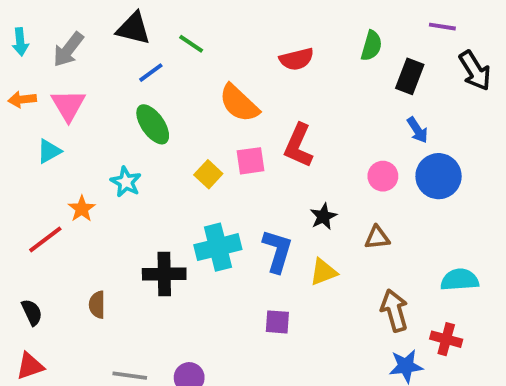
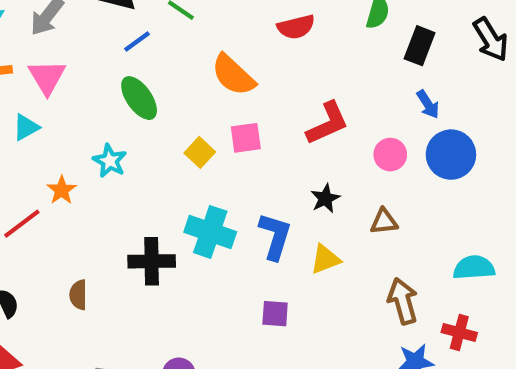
red L-shape: (298, 145) -> (327, 123), moved, turned -138
cyan cross: (218, 247) -> (210, 232), turned 33

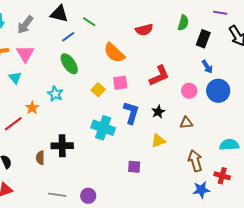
cyan triangle: (26, 127) -> (15, 78), turned -40
blue L-shape: (275, 236) -> (131, 113), moved
black cross: (152, 261) -> (62, 146), moved

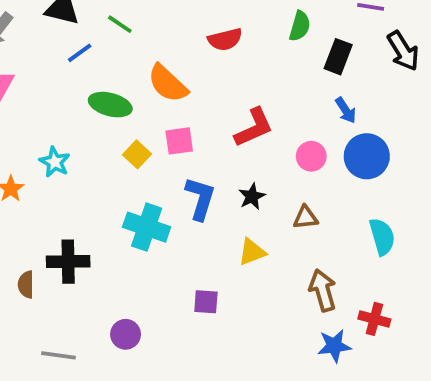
green ellipse: (69, 64) -> (110, 105), moved, turned -40
cyan semicircle: (229, 145) -> (382, 237), moved, turned 78
purple circle: (88, 196) -> (126, 334), moved

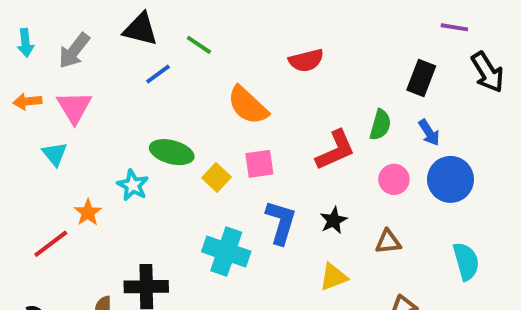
green semicircle: (300, 26) -> (380, 125), moved
green ellipse: (110, 105) -> (172, 152), moved

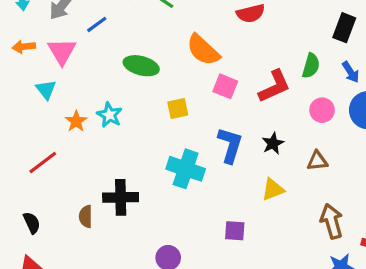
blue line: (158, 74) -> (97, 24), moved
green ellipse: (172, 152) -> (141, 66), moved
pink square: (259, 164) -> (225, 86), moved, turned 30
yellow square: (217, 177) -> (178, 109), turned 35
orange star: (88, 213) -> (76, 121), moved

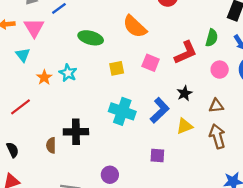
pink square: (225, 86) -> (151, 63), moved
blue L-shape: (230, 145) -> (160, 110), moved, turned 30
brown arrow: (332, 221) -> (217, 136), moved

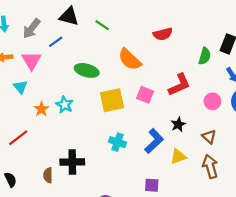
green semicircle: (212, 38) -> (205, 56), moved
yellow square: (117, 68) -> (112, 100), size x1.6
brown triangle: (216, 106) -> (209, 137), turned 48
cyan cross: (122, 111) -> (118, 142), size x0.7

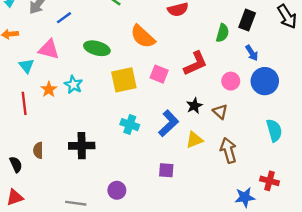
pink triangle: (31, 61) -> (49, 49), moved, turned -45
brown triangle: (209, 137) -> (220, 112), moved
red line: (18, 138) -> (24, 103), moved, turned -60
brown semicircle: (48, 175) -> (38, 150), moved

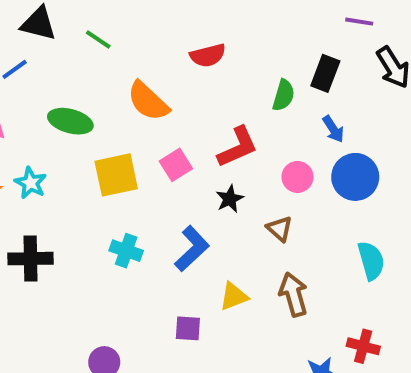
pink square: (159, 74) -> (176, 165), turned 36
black star: (194, 106) -> (230, 199), moved
yellow triangle: (194, 140) -> (234, 296), moved
black cross: (82, 146) -> (31, 259), moved

